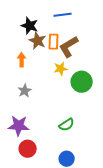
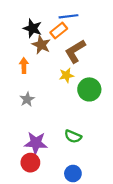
orange rectangle: (54, 42) -> (59, 31), moved, turned 49
green semicircle: (67, 125) -> (73, 136), turned 56
purple star: (19, 126) -> (36, 143), moved

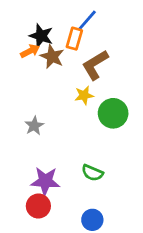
blue line: (69, 16) -> (87, 21), turned -42
orange rectangle: (59, 31) -> (74, 39), turned -35
orange arrow: (24, 65) -> (30, 51), moved, turned 64

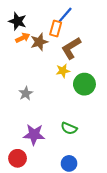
black star: (41, 36) -> (18, 21), moved
brown star: (52, 57) -> (39, 42), turned 30
red circle: (38, 206) -> (18, 158), moved

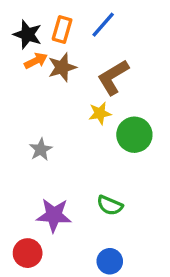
orange rectangle: (56, 29) -> (62, 30), moved

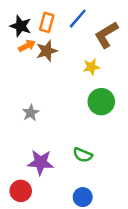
brown L-shape: (113, 77) -> (106, 35), moved
yellow star: (100, 113) -> (91, 67), moved

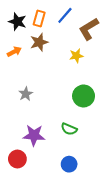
orange arrow: (27, 46) -> (14, 52), moved
green circle: (101, 102) -> (84, 96), moved

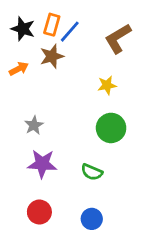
blue line: (65, 15) -> (70, 32), moved
yellow star: (76, 56) -> (107, 85), moved
purple star: (34, 135) -> (42, 164), moved
red circle: (17, 159) -> (39, 212), moved

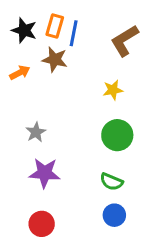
blue line: (70, 32) -> (74, 33), turned -30
brown star: (52, 56) -> (55, 59), turned 30
green semicircle: (92, 172) -> (111, 182), moved
blue circle: (92, 219) -> (114, 215), moved

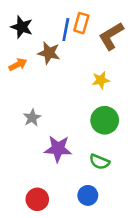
orange rectangle: (55, 26) -> (81, 23), moved
purple star: (45, 173) -> (58, 149), moved
blue circle: (114, 215) -> (88, 195), moved

